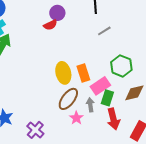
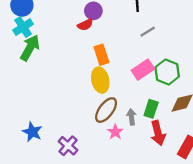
orange rectangle: (83, 73) -> (101, 55), moved
pink rectangle: (100, 86) -> (143, 70), moved

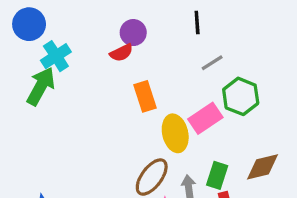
cyan cross: (23, 27) -> (56, 56), moved
green hexagon: (167, 72) -> (241, 96), moved
yellow ellipse: (100, 80) -> (175, 133), moved

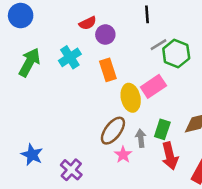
purple circle: (133, 33) -> (105, 35), moved
red semicircle: (121, 53) -> (88, 23), moved
cyan cross: (56, 56) -> (70, 57), moved
green hexagon: (241, 96) -> (176, 53), moved

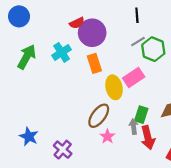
black line: (147, 14) -> (137, 15), moved
purple circle: (105, 35) -> (92, 33), size x1.6
gray arrow: (141, 138) -> (134, 127), moved

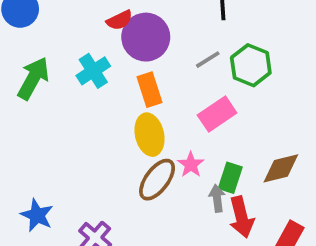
gray line: (138, 41) -> (208, 60), moved
yellow ellipse: (114, 87) -> (150, 135), moved
pink star: (107, 136) -> (191, 165), moved

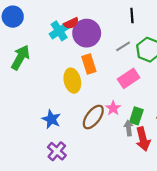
cyan cross: (93, 71) -> (59, 31), moved
yellow ellipse: (150, 135) -> (72, 81), moved
blue star: (37, 215) -> (51, 119), moved

